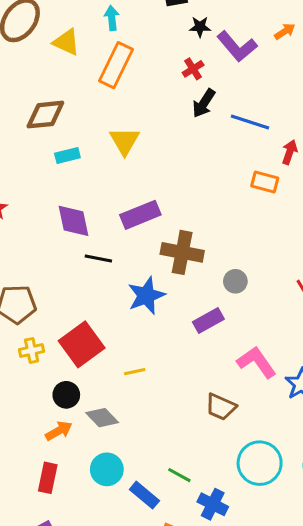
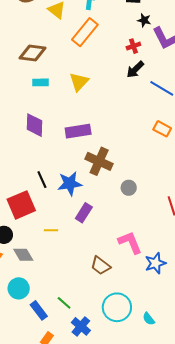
black line: (98, 258) -> (42, 180), moved, turned 42
purple rectangle: (208, 321) -> (84, 213), moved, turned -42

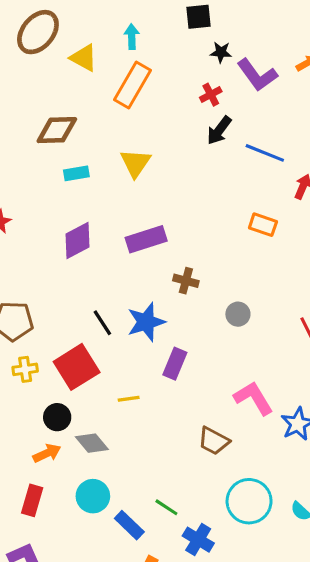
purple diamond: (35, 125) -> (77, 240), turned 70
orange rectangle: (162, 129) -> (263, 225), moved
brown cross: (99, 161) -> (186, 281), size x0.6

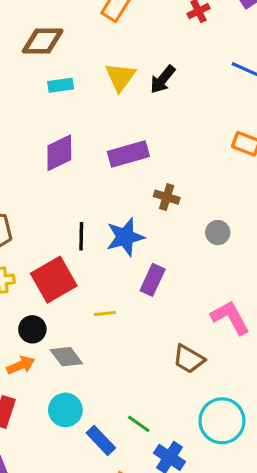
black arrow: (219, 130) -> (163, 79), moved
black line: (102, 323) -> (81, 236), turned 32

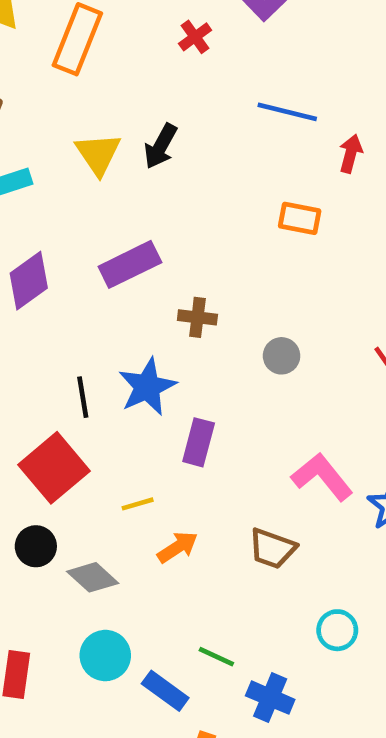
orange arrow: (21, 365) -> (178, 547), moved
cyan circle: (222, 421) -> (337, 630), size x0.6

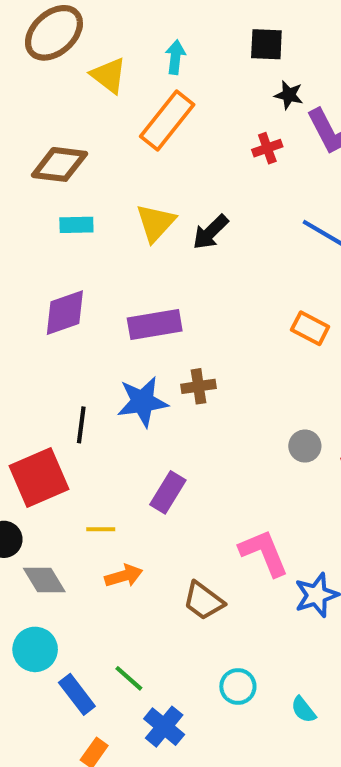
brown cross: (197, 317) -> (199, 386), turned -32
gray circle: (282, 356) -> (305, 446), moved
blue star: (147, 387) -> (142, 402), moved

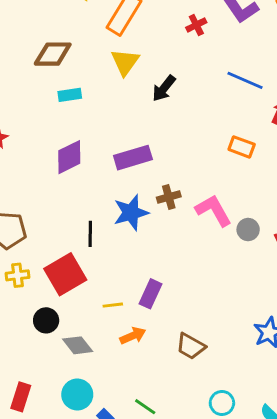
yellow triangle: (156, 223) -> (125, 62), moved
purple rectangle: (168, 492) -> (151, 294), moved
pink L-shape: (264, 553) -> (213, 210), moved

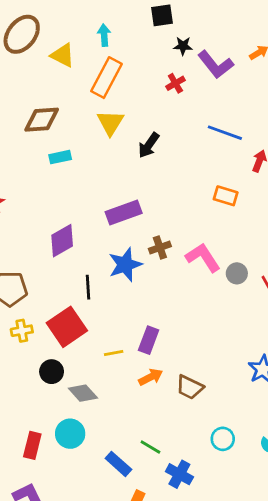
purple diamond: (69, 157) -> (62, 241), moved
orange arrow: (133, 336) -> (151, 377), moved
cyan circle: (77, 394) -> (70, 434), moved

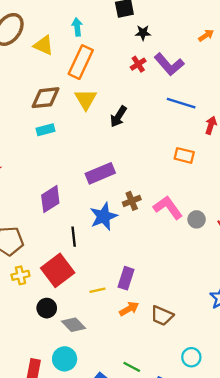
purple L-shape: (216, 65) -> (169, 64), moved
brown diamond: (42, 120) -> (46, 98), moved

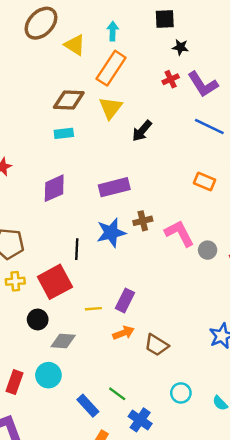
purple diamond: (50, 199) -> (54, 188), moved
gray diamond: (74, 325) -> (63, 341), turned -50

